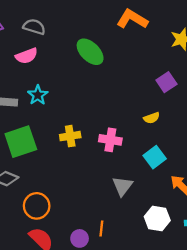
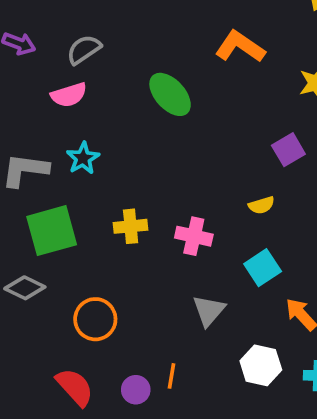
gray semicircle: (34, 27) -> (84, 50), turned -55
orange circle: (37, 206) -> (95, 319), moved

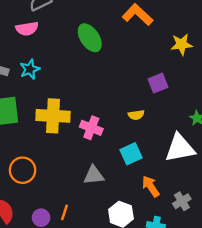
yellow cross: (131, 226) -> (53, 116), size x1.6
gray triangle: (209, 310) -> (94, 175), turned 35

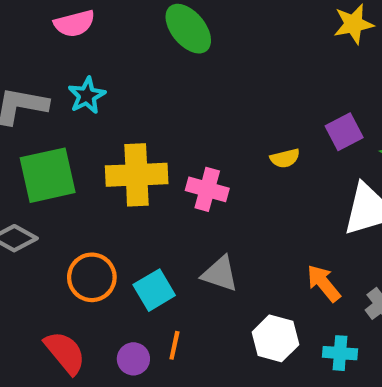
purple square: (158, 83) -> (344, 132), moved
cyan square: (131, 154) -> (154, 290), moved
gray triangle: (94, 175) -> (220, 274), turned 30

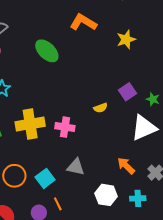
orange line: (174, 345) -> (58, 204), turned -32

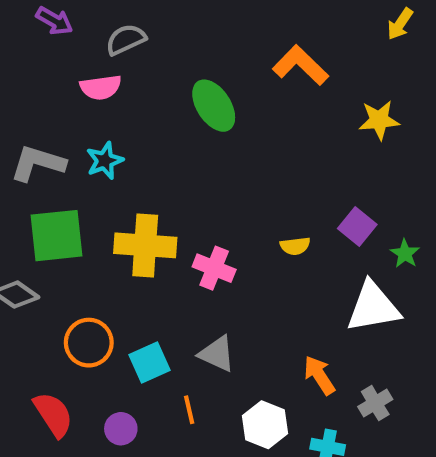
purple square: (128, 92) -> (357, 226), turned -30
orange line: (58, 204) -> (189, 410), moved

